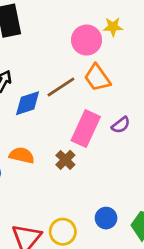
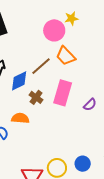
purple semicircle: (121, 125) -> (90, 105), moved
brown cross: (65, 160) -> (36, 97), moved
blue circle: (106, 218) -> (83, 164), moved

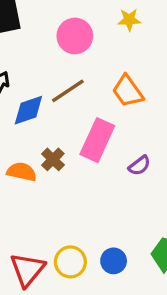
pink circle: (54, 30) -> (75, 36), moved
orange trapezoid: (66, 56) -> (128, 91), moved
brown cross: (36, 97) -> (53, 159), moved

